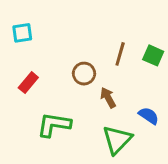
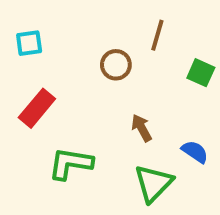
brown line: (120, 54) -> (157, 35), moved
brown circle: (84, 74) -> (116, 65), moved
red rectangle: (28, 83) -> (37, 108), size x1.4

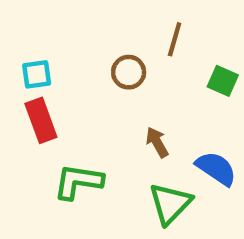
cyan square: (29, 43) -> (37, 74), moved
red rectangle: (37, 108) -> (41, 120), turned -60
blue semicircle: (195, 152) -> (216, 168), size x1.4

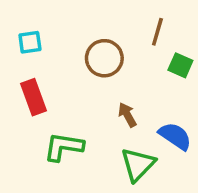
brown line: (175, 39) -> (157, 32), moved
brown circle: (129, 72) -> (104, 58), size x1.4
cyan square: (37, 74) -> (30, 42), moved

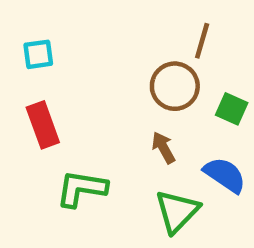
brown circle: (104, 58) -> (175, 86), moved
green square: (180, 65) -> (232, 109), moved

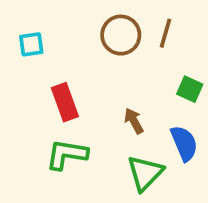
brown circle: (175, 86) -> (121, 35), moved
red rectangle: (43, 125) -> (65, 102), moved
blue semicircle: (225, 175) -> (184, 143), turned 33

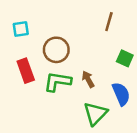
brown circle: (121, 35) -> (56, 50), moved
red rectangle: (65, 102) -> (26, 71), moved
green L-shape: (67, 154) -> (57, 82), moved

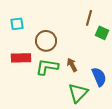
green square: (125, 58) -> (102, 33), moved
red rectangle: (26, 71) -> (21, 58), turned -72

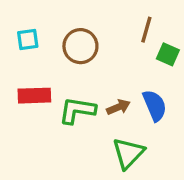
brown circle: (46, 41) -> (80, 46), moved
brown arrow: (72, 65) -> (118, 107), turned 96
blue semicircle: (99, 77) -> (155, 105), moved

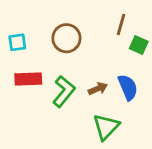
cyan square: (28, 40) -> (17, 42), moved
green L-shape: (77, 110) -> (64, 91), turned 120

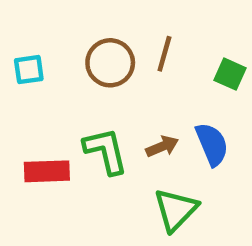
brown line: (121, 25) -> (164, 54), moved
red rectangle: (28, 79) -> (47, 171), moved
green L-shape: (64, 91) -> (106, 151), turned -52

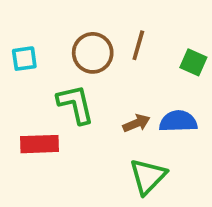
blue semicircle: (212, 144) -> (178, 121), turned -69
green L-shape: (106, 151) -> (76, 104), moved

